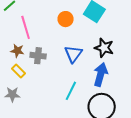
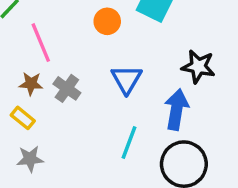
black star: (104, 48) -> (198, 67), moved
gray cross: (38, 56) -> (67, 88), turned 35
yellow rectangle: (19, 71) -> (23, 118), moved

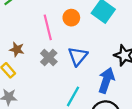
pink line: (41, 43) -> (48, 27), moved
gray cross: (67, 88) -> (49, 57), moved

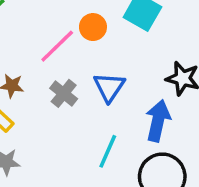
pink line: (48, 27) -> (57, 46), turned 65

